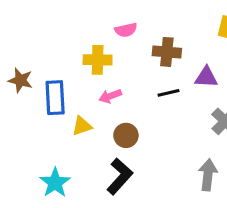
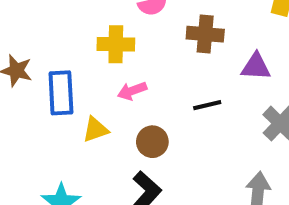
black line: (168, 93) -> (207, 105), moved

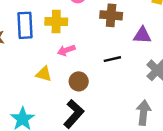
blue rectangle: (61, 93) -> (25, 25), moved
yellow triangle: (96, 130) -> (44, 74), turned 35

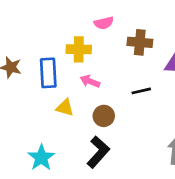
blue rectangle: (25, 25) -> (48, 73), moved
pink arrow: (66, 50) -> (90, 81), turned 42

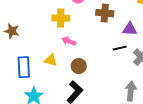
blue rectangle: (48, 73) -> (24, 67), moved
black line: (141, 91) -> (120, 48), moved

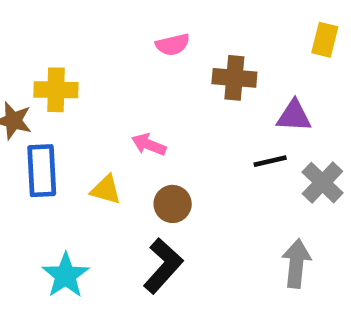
yellow cross: (61, 18) -> (56, 90), moved
blue rectangle: (24, 67) -> (42, 171), moved

